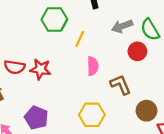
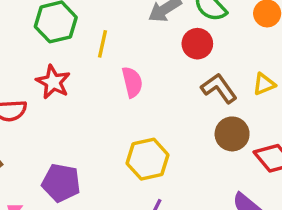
red star: (40, 69) -> (53, 82), moved, turned 30
brown L-shape: (120, 85) -> (219, 88), moved

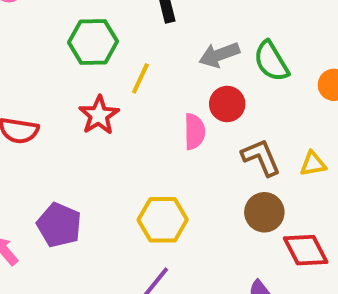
red circle: (197, 44) -> (227, 104), moved
red star: (53, 82) -> (99, 115), moved
pink semicircle: (132, 82) -> (194, 131), moved

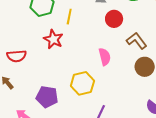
pink semicircle: (194, 131) -> (105, 57), moved
yellow hexagon: (163, 220) -> (82, 83), moved

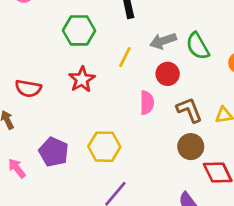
yellow line: (69, 17) -> (125, 57), moved
pink semicircle: (105, 57) -> (147, 103), moved

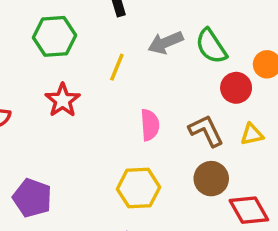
red circle: (168, 74) -> (236, 88), moved
yellow hexagon: (104, 147) -> (138, 188), moved

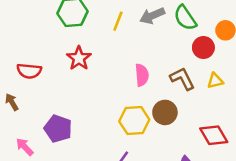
yellow line: (117, 67) -> (118, 21), moved
brown circle: (211, 179) -> (165, 112), moved

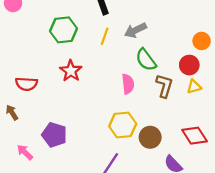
green semicircle: (185, 18) -> (146, 60), moved
red circle: (203, 48) -> (189, 65), moved
brown L-shape: (182, 79) -> (164, 86), turned 45
brown circle: (165, 112) -> (150, 137), moved

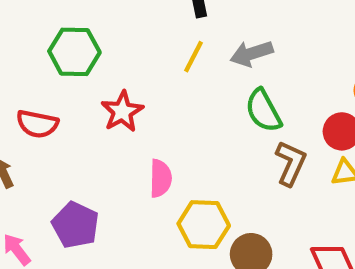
green hexagon: (64, 30) -> (74, 52), moved
pink semicircle: (128, 84) -> (161, 178), moved

